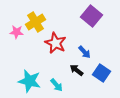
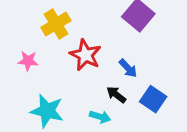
pink star: (17, 32) -> (28, 61), moved
cyan arrow: (57, 85) -> (100, 117), moved, turned -32

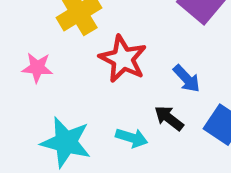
cyan arrow: (100, 117) -> (132, 138), moved

